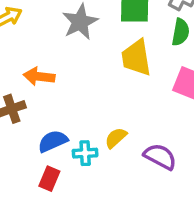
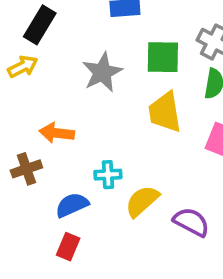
yellow semicircle: (116, 138) -> (142, 201), size x1.4
cyan cross: (85, 153) -> (108, 175), moved

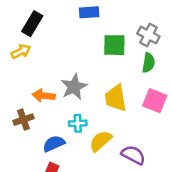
gray star: (102, 72) -> (74, 87), moved
yellow trapezoid: (165, 112) -> (116, 98), moved

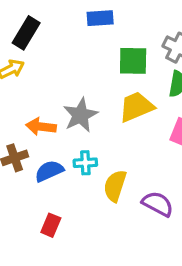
yellow trapezoid: (116, 98) -> (136, 107), moved, turned 76
yellow semicircle: (100, 141) -> (115, 186), turned -30
blue semicircle: (54, 144) -> (49, 171), moved

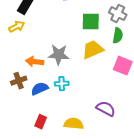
gray star: (80, 115) -> (59, 55), turned 30
yellow semicircle: (115, 186) -> (74, 124), moved, turned 78

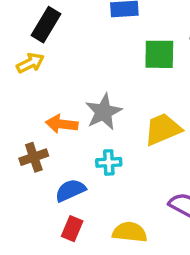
yellow trapezoid: (93, 50) -> (163, 129), moved
gray star: (59, 55) -> (104, 112), turned -30
blue semicircle: (40, 89) -> (70, 190), moved

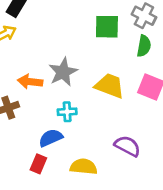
yellow trapezoid: (163, 129) -> (110, 86), turned 44
blue semicircle: (70, 190) -> (51, 138), moved

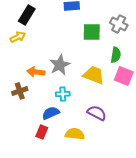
green semicircle: (144, 46) -> (116, 55), moved
purple semicircle: (127, 146) -> (97, 113), moved

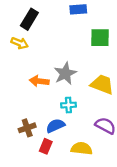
yellow arrow: (18, 37) -> (20, 43), turned 49
brown cross: (20, 91) -> (27, 128), moved

